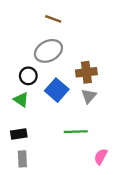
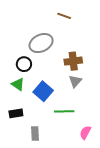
brown line: (53, 19) -> (64, 16), moved
blue square: (57, 90) -> (43, 91), moved
gray rectangle: (22, 159) -> (35, 133), moved

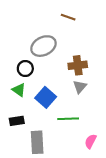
gray rectangle: (35, 133) -> (37, 142), size x1.5

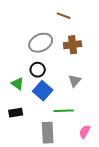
brown cross: (78, 65) -> (73, 45), moved
black circle: (25, 68) -> (38, 70), moved
gray rectangle: (37, 142) -> (48, 133), moved

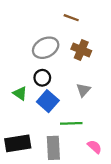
brown cross: (73, 45) -> (81, 50), turned 30
black rectangle: (16, 113) -> (18, 143), moved, size x1.6
pink semicircle: (85, 132) -> (95, 147), turned 104

